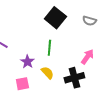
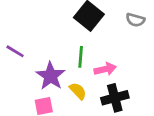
pink arrow: (87, 57) -> (105, 69), moved, turned 42
purple star: (27, 62) -> (51, 76), size x1.5

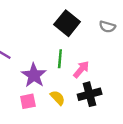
pink arrow: (105, 69) -> (81, 69), turned -36
yellow semicircle: (78, 91) -> (58, 98), moved

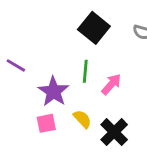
black cross: (90, 94) -> (114, 132), moved, turned -30

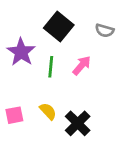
pink arrow: (111, 84) -> (82, 65), moved
purple star: (53, 92) -> (21, 52), moved

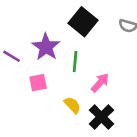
pink arrow: (82, 65) -> (100, 83), moved
pink square: (14, 115) -> (38, 83), moved

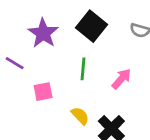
purple star: (46, 47) -> (43, 33), moved
pink arrow: (100, 83) -> (121, 79), moved

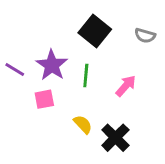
purple star: (43, 33) -> (52, 65), moved

